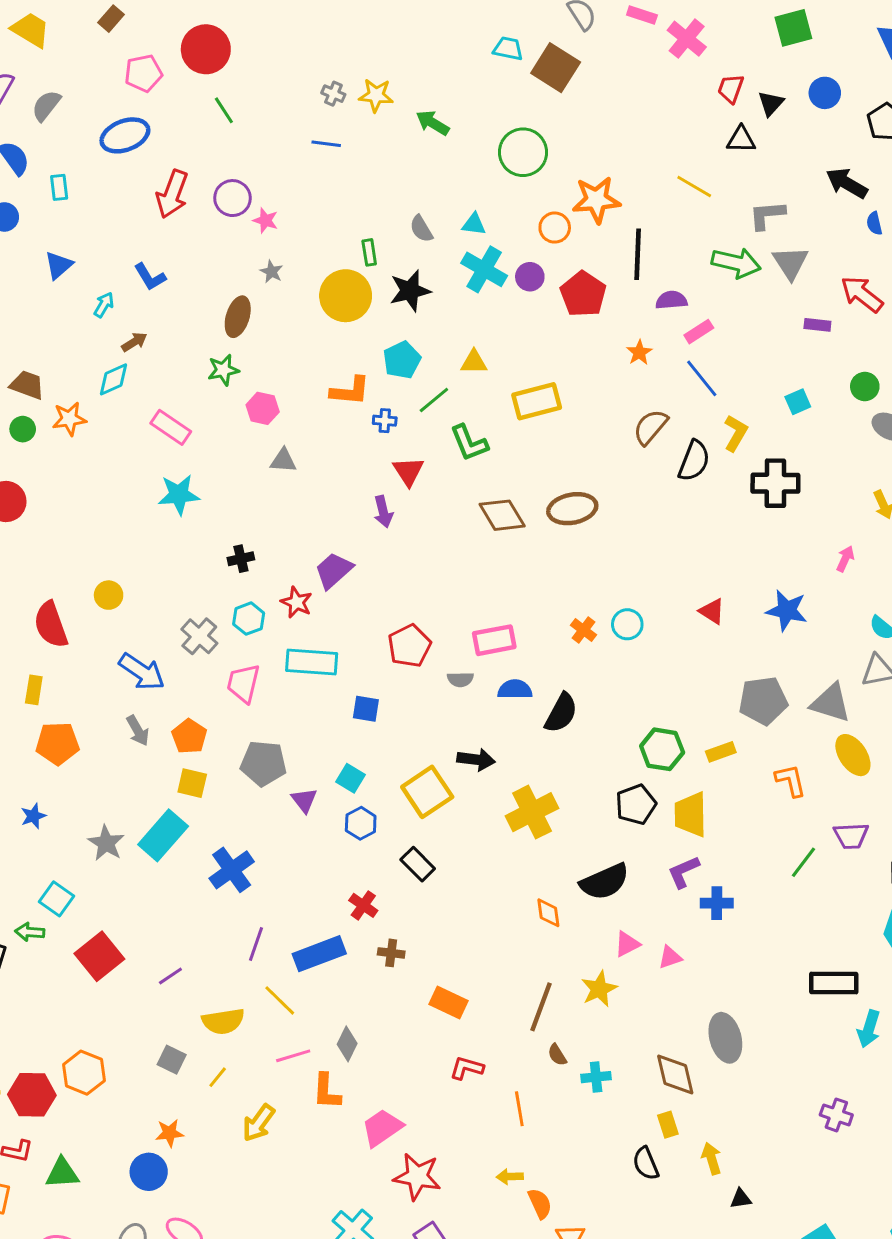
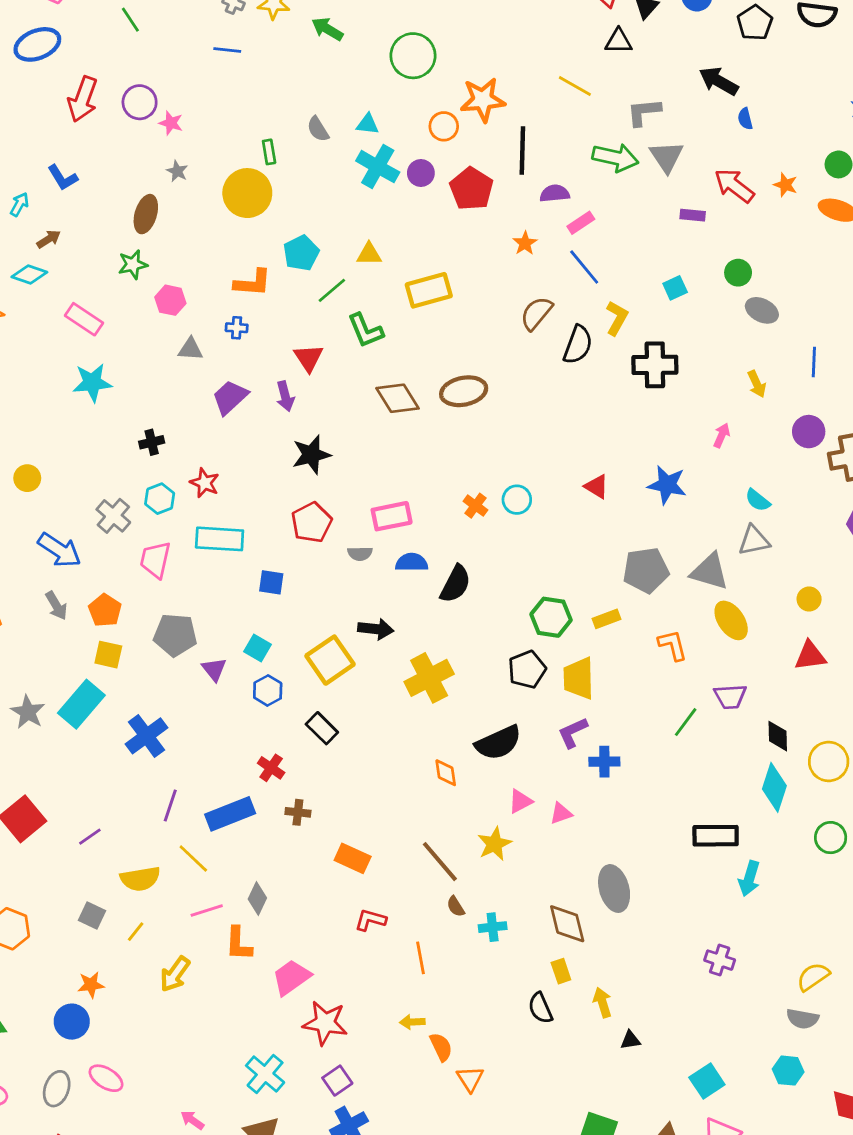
black star: (410, 291) -> (311, 455), moved
cyan diamond: (114, 379) -> (29, 275), turned 44
blue cross: (385, 421) -> (237, 328), moved
purple trapezoid: (334, 570) -> (230, 397), moved
brown line: (541, 1007) -> (440, 862), turned -60

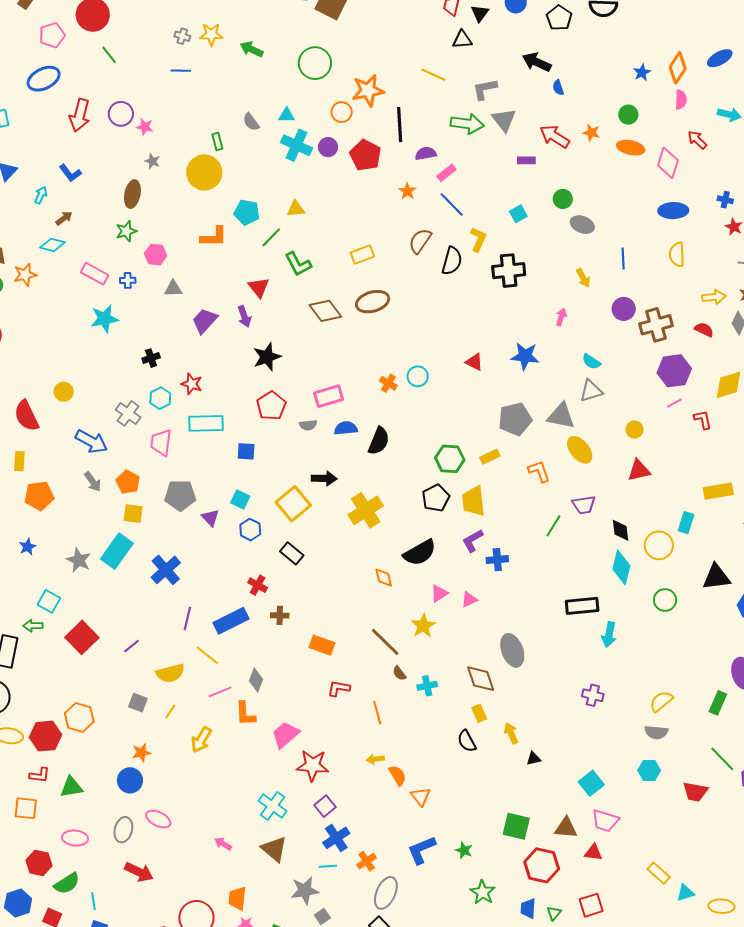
cyan pentagon: (301, 253) -> (247, 212), turned -30
yellow rectangle: (429, 290) -> (362, 255), moved, size x0.7
blue cross: (237, 328) -> (128, 280), moved

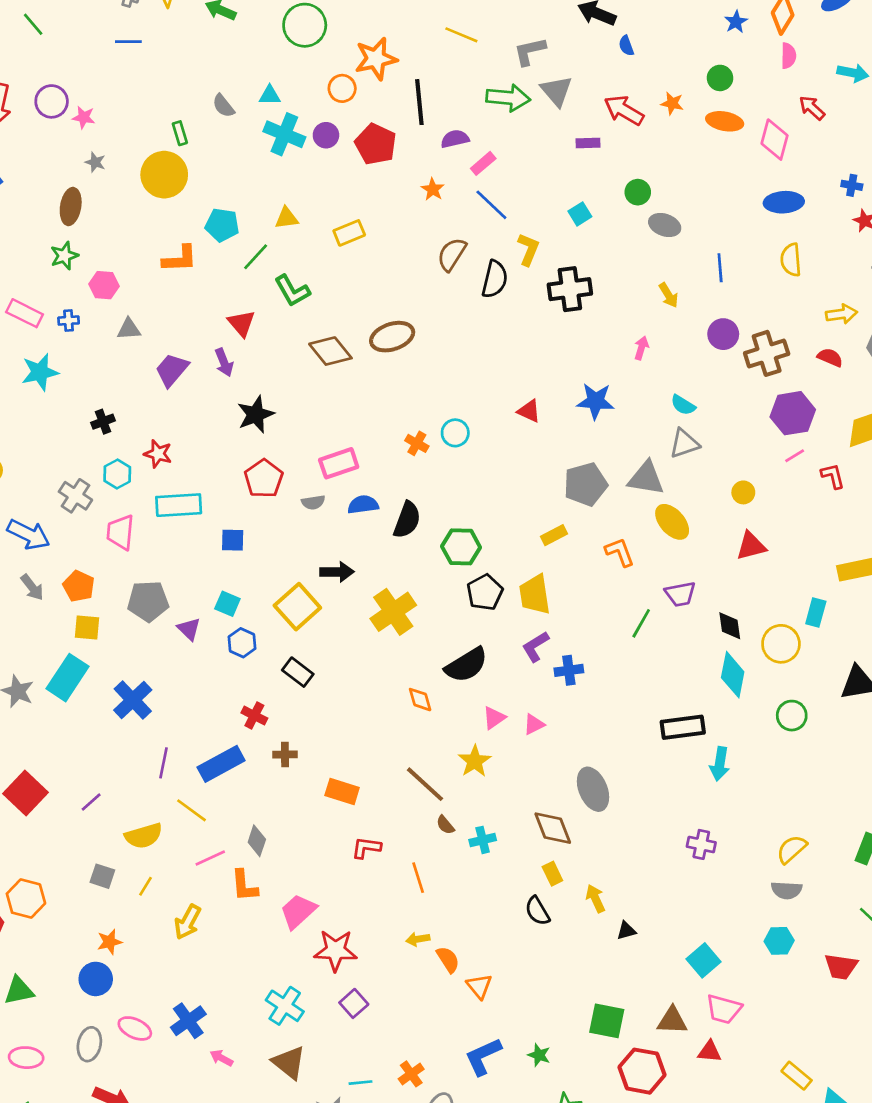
yellow rectangle: (362, 255) -> (349, 233), moved
green hexagon: (450, 459) -> (461, 547), moved
blue cross: (336, 838) -> (188, 1021), moved

